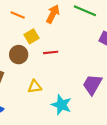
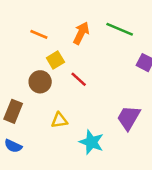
red line: (51, 52) -> (79, 79), turned 48

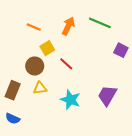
yellow triangle: (59, 120) -> (40, 88), moved
cyan star: (91, 142) -> (70, 100), moved

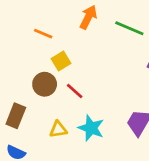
orange arrow: (68, 26) -> (88, 17), moved
red line: (66, 64) -> (75, 91), moved
yellow triangle: (40, 88) -> (58, 129), moved

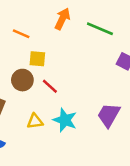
yellow square: (61, 61) -> (37, 59), turned 36

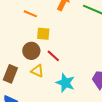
yellow triangle: (35, 121) -> (37, 71), moved, turned 32

